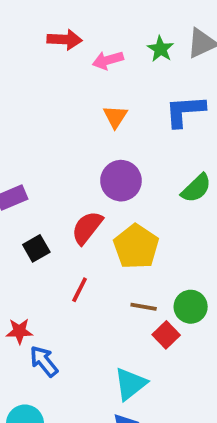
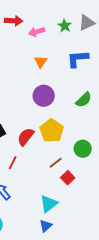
red semicircle: (87, 228) -> (26, 137), moved
red line: (80, 290) -> (13, 163), moved
brown line: (144, 307) -> (56, 163), turned -48
green circle: (191, 307) -> (83, 149), moved

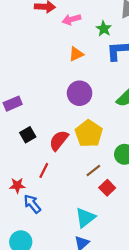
green star: (65, 26) -> (104, 29), moved
orange triangle: (41, 62) -> (76, 54), turned 32

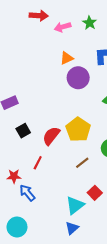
green star: (104, 29) -> (90, 23), moved
purple circle: (80, 93) -> (78, 78), moved
red square: (107, 188) -> (95, 193), moved

